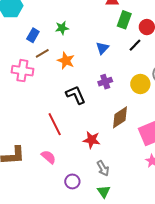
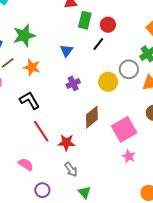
green star: (62, 28) -> (24, 35), size x1.6
black L-shape: (76, 95) -> (29, 100), moved
red line: (55, 124) -> (41, 131), moved
gray arrow: (103, 168) -> (71, 170), moved
purple circle: (72, 181) -> (42, 190), moved

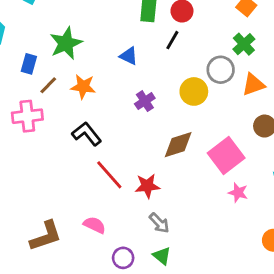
blue triangle: (66, 51) -> (129, 56), turned -32
brown diamond: (92, 117) -> (178, 145), turned 30
green triangle: (84, 192) -> (162, 256), moved

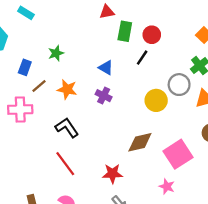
green star: (66, 43) -> (56, 53), size x0.6
purple cross: (145, 101) -> (104, 96), moved, turned -35
red line: (109, 175) -> (65, 164), moved
pink star: (238, 193) -> (167, 186), moved

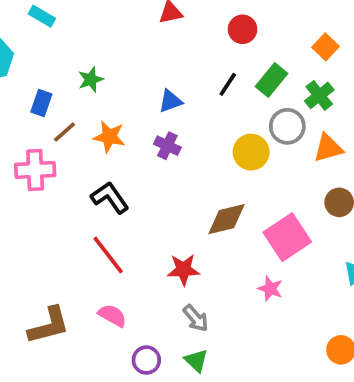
green rectangle: (125, 31) -> (272, 80), moved, turned 30
red circle: (152, 35) -> (243, 29), moved
blue triangle: (106, 68) -> (170, 101), turned -49

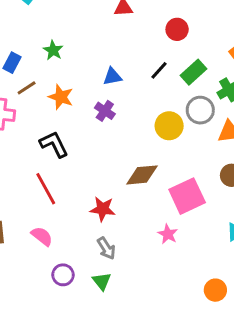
green star: (91, 80) -> (53, 50), turned -30

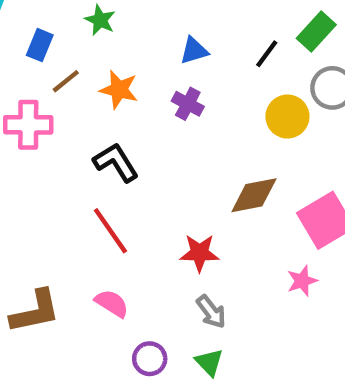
black line: (159, 70) -> (267, 54), moved
pink star: (168, 234) -> (302, 281), turned 30

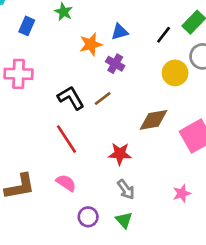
brown line: (66, 81) -> (103, 98), moved
orange star: (119, 90) -> (91, 44), moved, turned -30
pink star: (302, 281) -> (182, 193), moved

